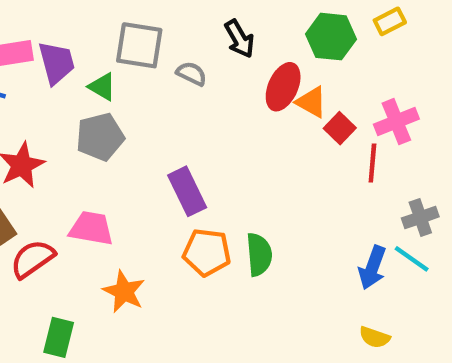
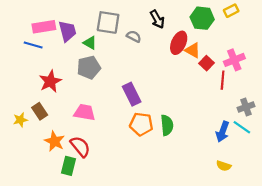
red semicircle: (32, 259) -> (80, 147), moved, turned 85
orange star: (124, 292) -> (55, 141), moved

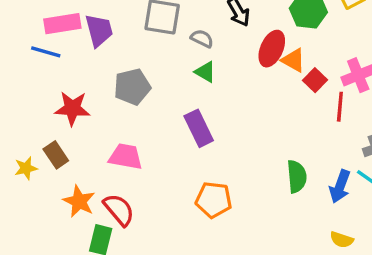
green triangle: (90, 43) -> (205, 72), moved
red star: (50, 81) -> (72, 108), turned 30
orange pentagon: (141, 124) -> (214, 200), moved
green semicircle: (167, 125) -> (297, 177), moved

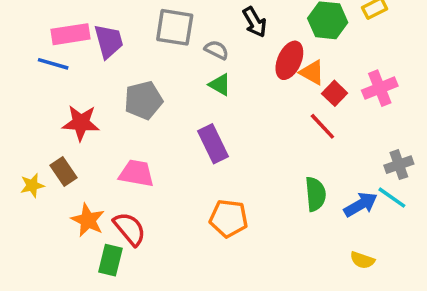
red line: (340, 107) -> (322, 126), moved, turned -48
blue arrow: (340, 186) -> (361, 205), turned -140

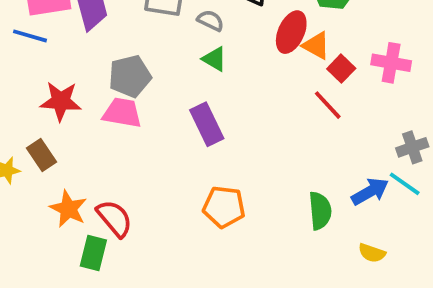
pink cross: (380, 88) -> (391, 63), turned 32
pink trapezoid: (136, 173) -> (122, 113), moved
green semicircle: (315, 194) -> (320, 211), moved

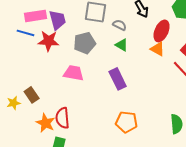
orange triangle: (316, 46) -> (158, 49), moved
gray pentagon: (130, 76) -> (85, 43), moved
red star: (61, 101) -> (49, 41), moved
red semicircle: (114, 218) -> (63, 118), moved, turned -145

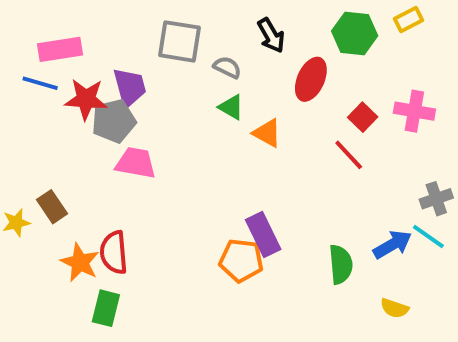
purple trapezoid: (58, 20) -> (130, 87), moved
gray pentagon: (85, 43) -> (114, 121), moved
orange triangle: (158, 49) -> (267, 133), moved
purple rectangle: (118, 79) -> (263, 235), moved

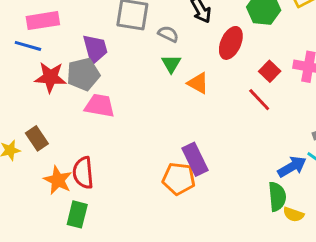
red star: (86, 99) -> (50, 77), moved
green triangle: (231, 107) -> (171, 64), turned 30
green semicircle: (341, 264) -> (277, 197), moved

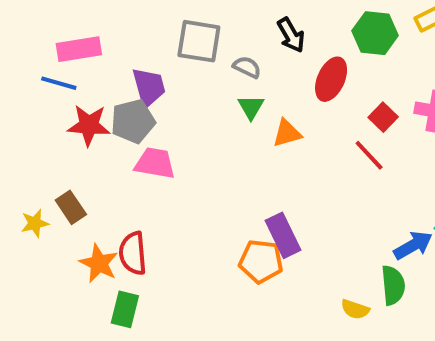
orange triangle: (198, 83) -> (287, 133), turned -45
yellow semicircle: (293, 214) -> (355, 309), moved

